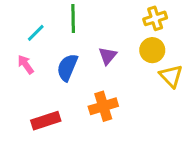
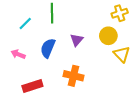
yellow cross: (155, 18) -> (120, 13), moved
pink arrow: (26, 65) -> (18, 54), moved, turned -32
orange cross: (103, 106) -> (74, 76), turned 30

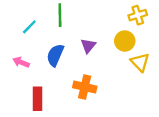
red rectangle: (32, 86) -> (38, 99), turned -72

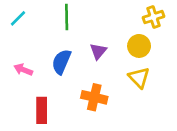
cyan line: (29, 27) -> (18, 18), moved
yellow triangle: (140, 62) -> (139, 78), moved

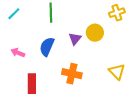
yellow circle: (139, 46) -> (95, 33), moved
yellow triangle: (139, 78) -> (117, 72), moved

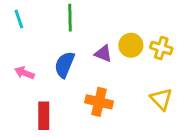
yellow cross: (117, 13) -> (161, 48), moved, turned 35
cyan line: (14, 14) -> (19, 19), turned -64
purple triangle: (75, 39) -> (103, 54), turned -48

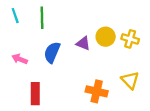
green line: (70, 18) -> (42, 18), moved
orange cross: (99, 102) -> (97, 91), moved

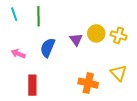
purple triangle: (83, 43) -> (76, 40), turned 32

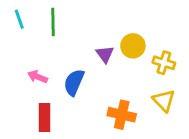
yellow cross: (119, 35) -> (164, 63), moved
blue semicircle: (48, 48) -> (74, 82), moved
pink arrow: (18, 54) -> (37, 77), moved

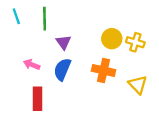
purple triangle: (105, 54) -> (63, 42), moved
yellow cross: (164, 63) -> (135, 42), moved
orange cross: (122, 115) -> (104, 70), moved

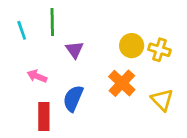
cyan line: (16, 16) -> (22, 30), moved
blue semicircle: (62, 69) -> (73, 98), moved
orange cross: (104, 70) -> (122, 83), turned 30

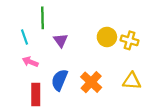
cyan line: (22, 30) -> (24, 37), moved
orange cross: (122, 83) -> (91, 82), moved
yellow triangle: (162, 100) -> (132, 81), turned -42

